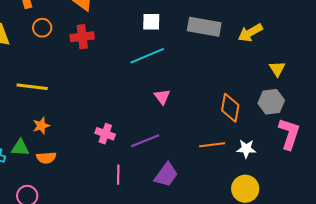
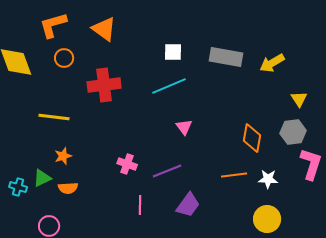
red cross: (82, 37) -> (104, 85), moved, size x1.4
green triangle: (20, 148) -> (42, 178), turned -30

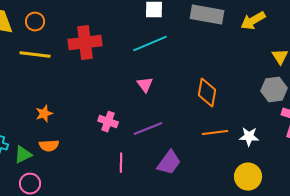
orange circle: (64, 58) -> (35, 22), moved
yellow line: (54, 117) -> (35, 55), moved
pink triangle: (184, 127) -> (145, 85), moved
orange diamond: (252, 138) -> (207, 93), moved
green triangle: (42, 178) -> (23, 155), moved

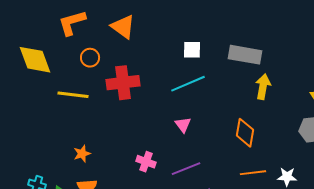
yellow arrow: (253, 21) -> (263, 87), moved, turned 130
orange circle: (35, 22) -> (90, 58), moved

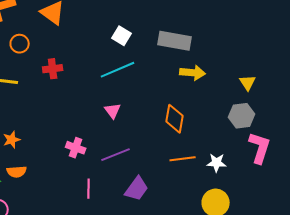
white square: (192, 50) -> (122, 36), turned 30
red cross: (123, 83) -> (53, 69), size x0.6
yellow arrow: (263, 87) -> (193, 73), turned 85

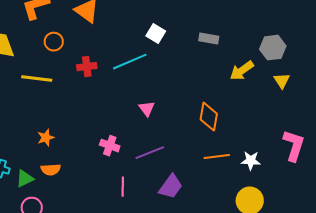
gray rectangle: (175, 41) -> (209, 39), size x0.6
cyan line: (118, 70) -> (130, 62), moved
yellow arrow: (193, 73) -> (242, 71), moved, turned 140
gray hexagon: (242, 116) -> (273, 48), moved

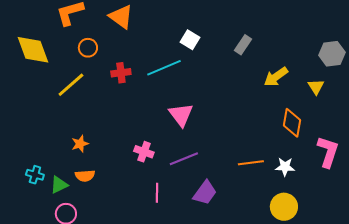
gray rectangle: (209, 39) -> (243, 45), turned -66
gray hexagon: (273, 48) -> (332, 54), moved
yellow line: (37, 79) -> (71, 85), turned -48
pink triangle: (147, 109) -> (181, 115), size x1.5
orange diamond: (209, 117) -> (292, 123), moved

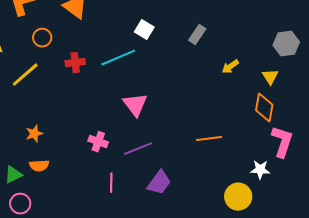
yellow arrow: (276, 77) -> (230, 67), size x0.7
orange diamond: (292, 123) -> (264, 108), moved
orange line: (251, 163) -> (209, 139), moved
white star: (285, 167) -> (260, 170), moved

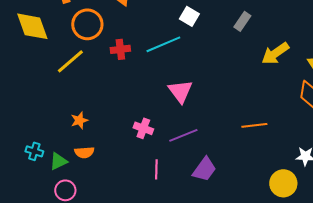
orange circle: (42, 38) -> (87, 24), size x1.6
yellow arrow: (230, 67) -> (275, 53), size x1.6

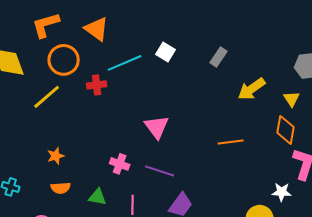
cyan line: (163, 44) -> (125, 63), moved
orange line: (254, 125) -> (231, 142), moved
purple line: (183, 135) -> (160, 171), turned 40
green triangle: (58, 161) -> (98, 197), moved, turned 36

